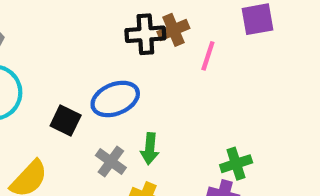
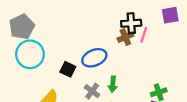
brown cross: (173, 30) -> (125, 37), moved
black cross: (145, 34) -> (131, 23), moved

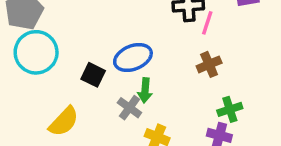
brown cross: (125, 37) -> (209, 64), moved
green arrow: (113, 84) -> (145, 90), moved

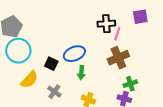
brown cross: (209, 64) -> (118, 58), size x1.5
gray cross: (129, 108) -> (54, 92), moved
yellow semicircle: (64, 122) -> (29, 80), moved

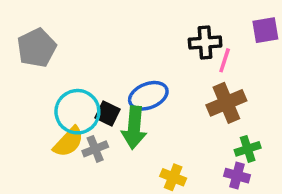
cyan circle: (18, 51) -> (77, 112), moved
green arrow: (81, 73) -> (134, 128), moved, size x1.6
gray cross: (54, 92) -> (95, 149), moved, turned 32

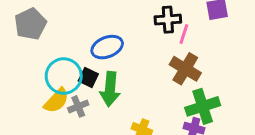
blue ellipse: (148, 96) -> (107, 47), moved
brown cross: (226, 103) -> (185, 69), turned -36
green cross: (248, 149) -> (203, 106), size x1.6

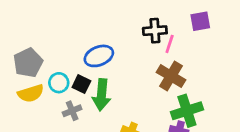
gray pentagon: (30, 24) -> (28, 63), moved
cyan circle: (64, 76) -> (59, 83), size x0.6
yellow semicircle: (56, 101) -> (31, 93), moved, turned 30

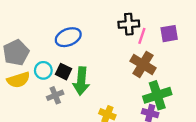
purple square: (200, 21) -> (169, 34), moved
blue ellipse: (99, 56) -> (68, 37), moved

